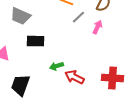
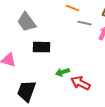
gray trapezoid: (20, 16) -> (27, 22), turned 30
gray line: (78, 17) -> (85, 23), turned 56

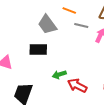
gray trapezoid: (27, 22) -> (47, 25), moved

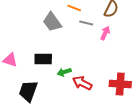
black rectangle: (38, 50) -> (43, 59), moved

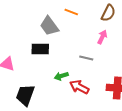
gray line: (86, 23) -> (86, 58), moved
black rectangle: (43, 59) -> (40, 49), moved

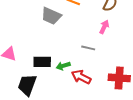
gray trapezoid: (49, 26) -> (51, 16), turned -30
black rectangle: (40, 49) -> (42, 62), moved

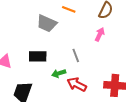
gray line: (88, 48) -> (76, 55), moved, turned 56
black rectangle: (42, 62) -> (38, 56), moved

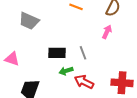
gray trapezoid: (47, 23) -> (29, 21), moved
black rectangle: (38, 56) -> (57, 53), moved

